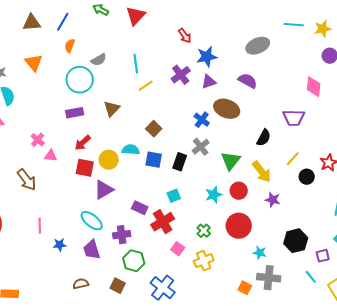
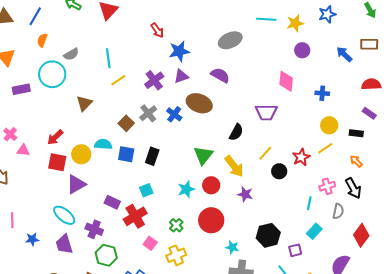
purple cross: (181, 75) -> (154, 80), moved
purple rectangle: (75, 113) -> (21, 89), moved
gray cross: (201, 147) -> (148, 113), moved
purple cross: (122, 235) -> (94, 229), turned 30

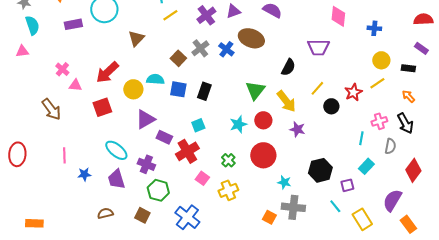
red arrow: (55, 137) -> (107, 72), size x1.4
red square: (57, 162) -> (102, 107), moved, turned -30
purple triangle: (76, 184) -> (145, 119), moved

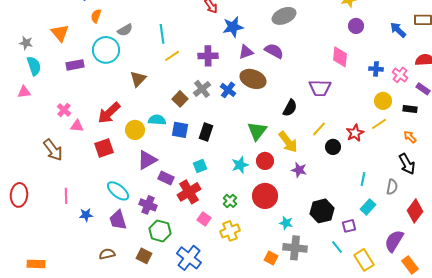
purple triangle: (233, 11) -> (246, 52), moved
purple cross: (206, 15) -> (208, 56), turned 36
pink cross: (379, 121) -> (400, 75), moved, turned -35

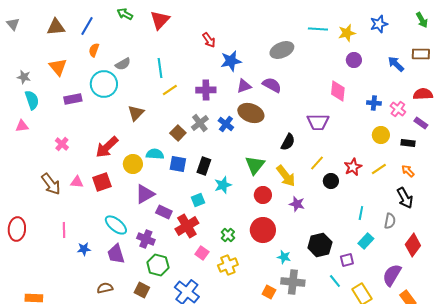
yellow line: (379, 124) -> (379, 169), moved
pink triangle: (77, 126) -> (77, 182), moved
cyan star: (240, 165) -> (223, 185), moved

